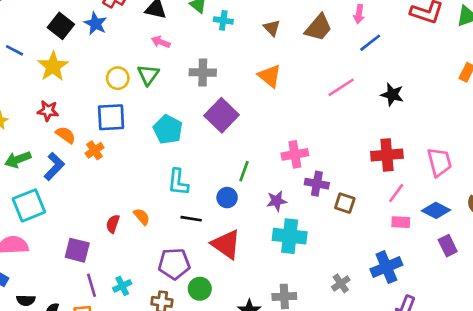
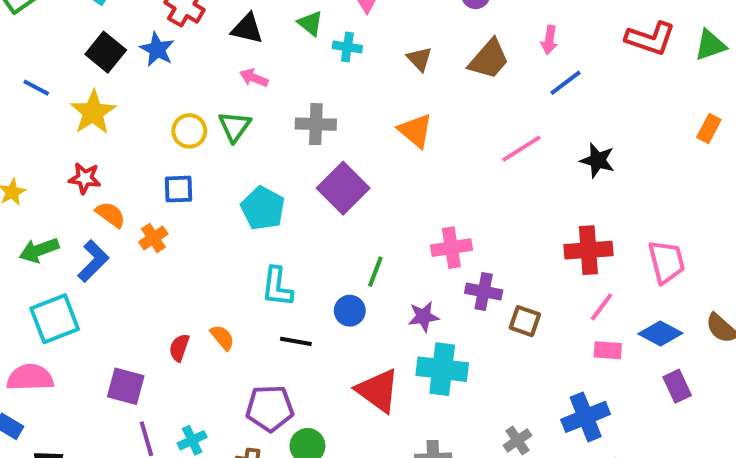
blue square: (111, 117) -> (179, 189), size x0.7
red triangle: (226, 244) -> (378, 390), moved

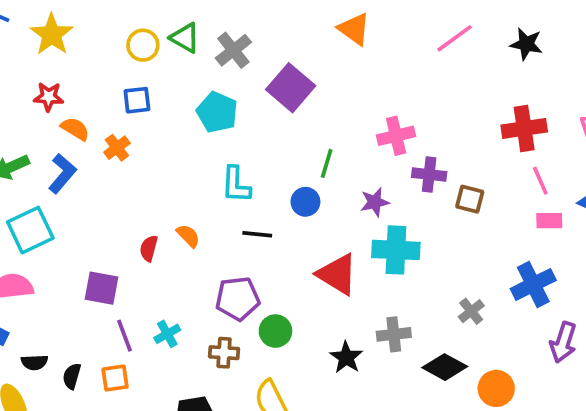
gray cross: (316, 124) -> (233, 50), moved, turned -36
green triangle: (235, 126) -> (185, 38), turned -32
pink line: (601, 307) -> (540, 181), turned -56

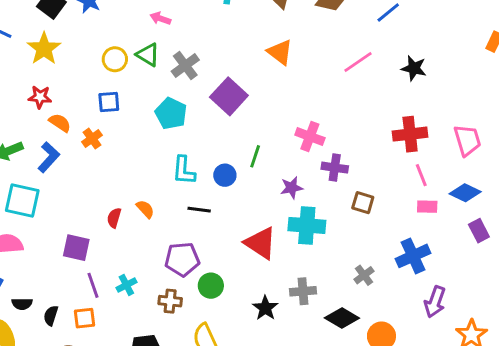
pink cross: (396, 136) -> (310, 136), turned 32
brown square: (470, 199) -> (363, 203), moved
blue circle: (305, 202) -> (225, 175), moved
cyan square: (30, 230) -> (22, 201), turned 36

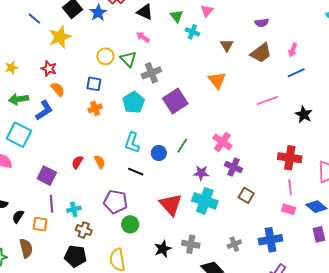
orange cross: (92, 139) -> (95, 108), moved
brown cross: (170, 301) -> (84, 230), moved

